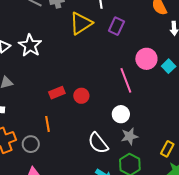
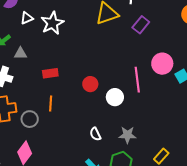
red rectangle: (57, 93) -> (50, 73), moved
white circle: (121, 114) -> (115, 97), moved
white semicircle: (98, 143) -> (95, 134), size x0.6

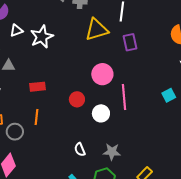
purple rectangle: (141, 25) -> (130, 42), turned -54
pink circle: (162, 64) -> (102, 74), moved

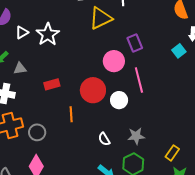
purple rectangle: (130, 42) -> (135, 43), moved
cyan square: (169, 95) -> (179, 51), moved
red circle: (77, 99) -> (93, 90), size x1.6
orange line: (37, 117) -> (71, 114), moved

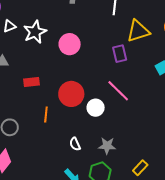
yellow triangle: (101, 18) -> (138, 31), moved
pink circle: (114, 61) -> (70, 44), moved
pink line: (139, 80) -> (118, 91), turned -40

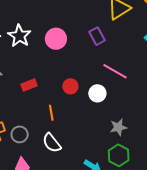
purple rectangle: (120, 54) -> (97, 36), moved
red circle: (71, 94) -> (70, 86), size x0.6
white semicircle: (75, 144) -> (52, 143), moved, size x1.5

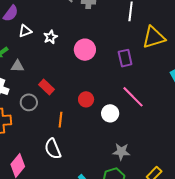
white star: (19, 36) -> (50, 37), size x0.6
red rectangle: (29, 85) -> (46, 87), turned 49
gray circle: (20, 134) -> (29, 102), moved

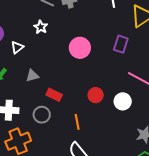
white star: (50, 37) -> (41, 27), moved
purple rectangle: (125, 58) -> (121, 44), turned 48
gray triangle: (17, 66) -> (32, 76), moved

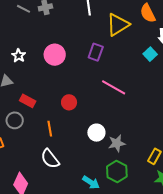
white star: (41, 27) -> (19, 56), moved
white circle: (123, 101) -> (96, 133), moved

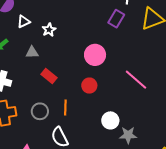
purple rectangle: (96, 52) -> (116, 19), moved
pink circle: (55, 55) -> (95, 55), moved
gray circle: (15, 120) -> (40, 111), moved

